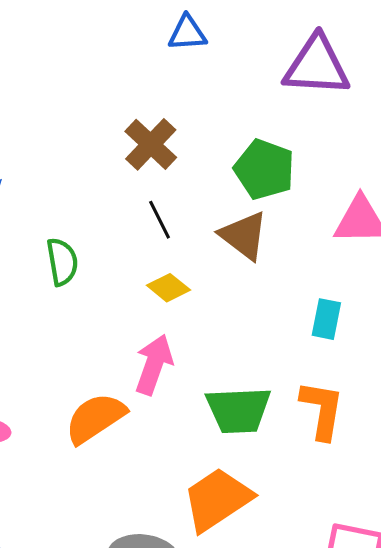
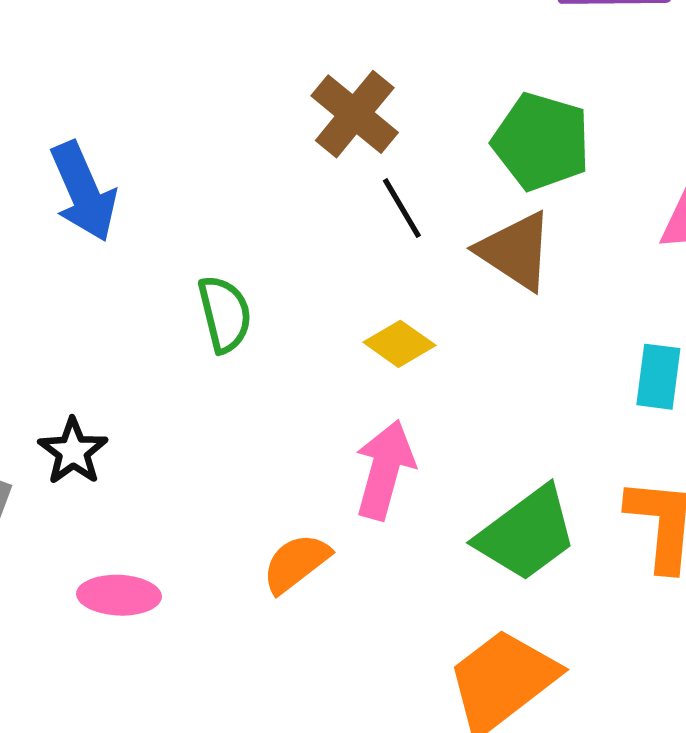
black line: (159, 220) -> (402, 208), moved
green trapezoid: (238, 410) -> (527, 534), turned -30
orange semicircle: (95, 418) -> (296, 563), size x0.7

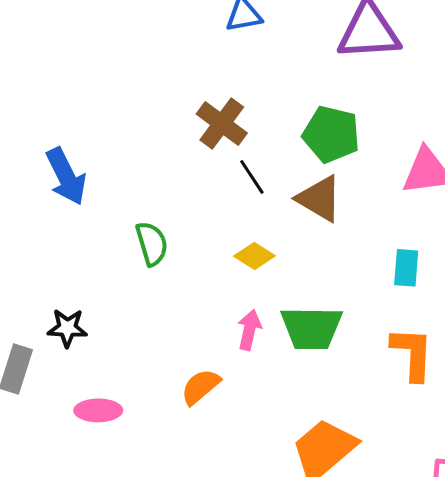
black star: (73, 451) -> (67, 328), turned -30
pink arrow: (385, 470) -> (249, 330), size x0.7
green trapezoid: (527, 534) -> (311, 328), moved, turned 40

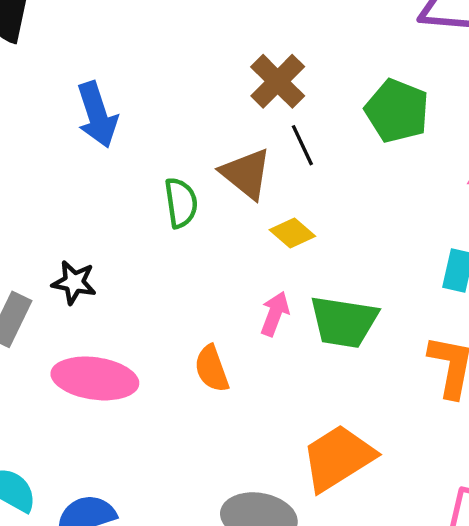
brown triangle: (319, 199) -> (246, 174), moved
orange semicircle: (200, 387) -> (212, 369), turned -78
pink ellipse: (98, 410) -> (95, 378), size x1.6

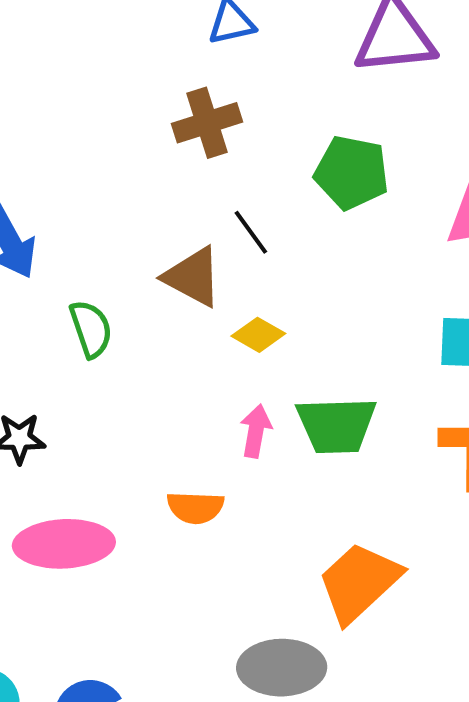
brown cross: (278, 81) -> (207, 123), moved, turned 38
green semicircle: (181, 203) -> (91, 329), moved
orange semicircle: (212, 369) -> (195, 507), turned -57

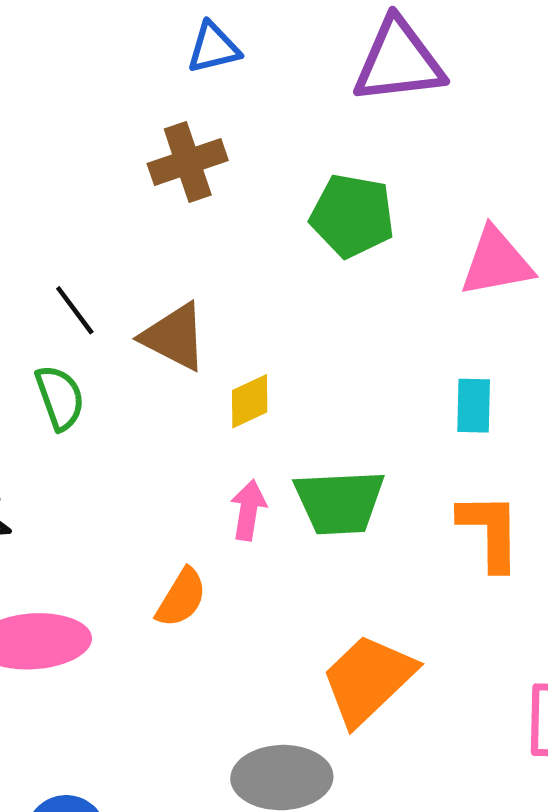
black line: (251, 232) -> (75, 310), moved
yellow diamond: (258, 335) -> (250, 401), turned -54
orange semicircle: (195, 507) -> (181, 598), turned -60

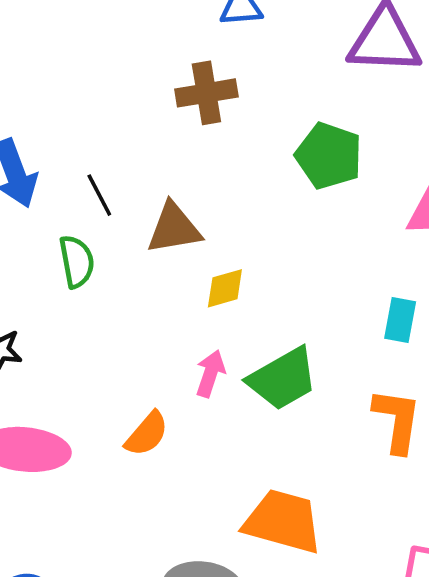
brown triangle: (174, 337) -> (174, 228), turned -46
green trapezoid: (339, 502) -> (283, 379), turned -36
orange trapezoid: (368, 679) -> (283, 521), turned 50

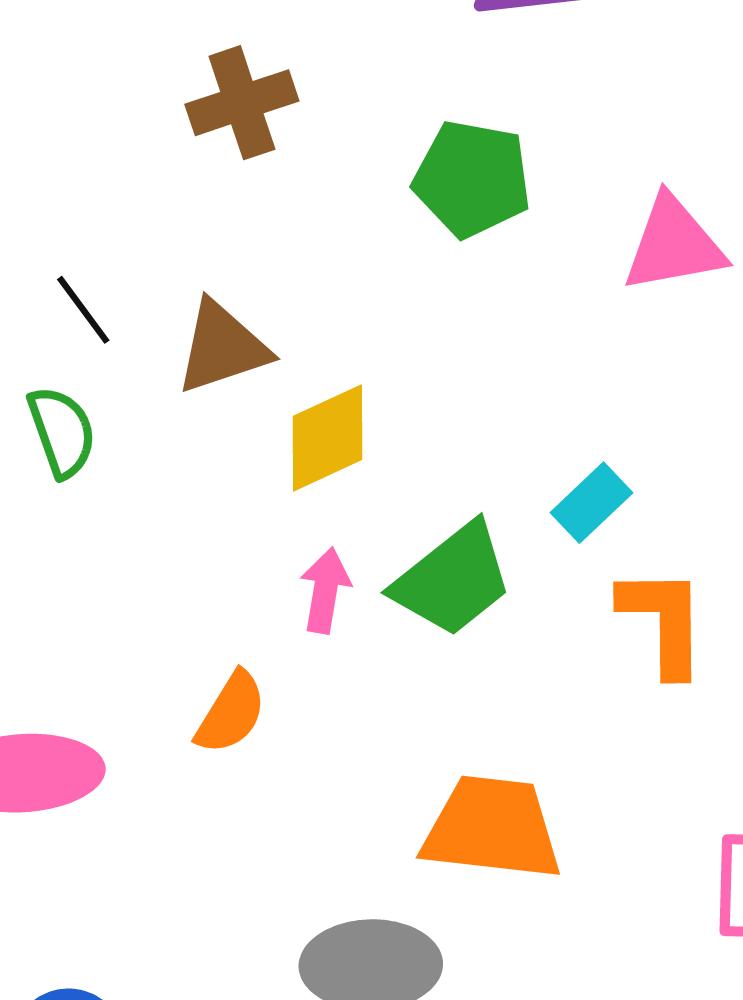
yellow diamond: (225, 288) -> (327, 438), size x1.4
cyan rectangle: (400, 320) -> (591, 503), moved, turned 45

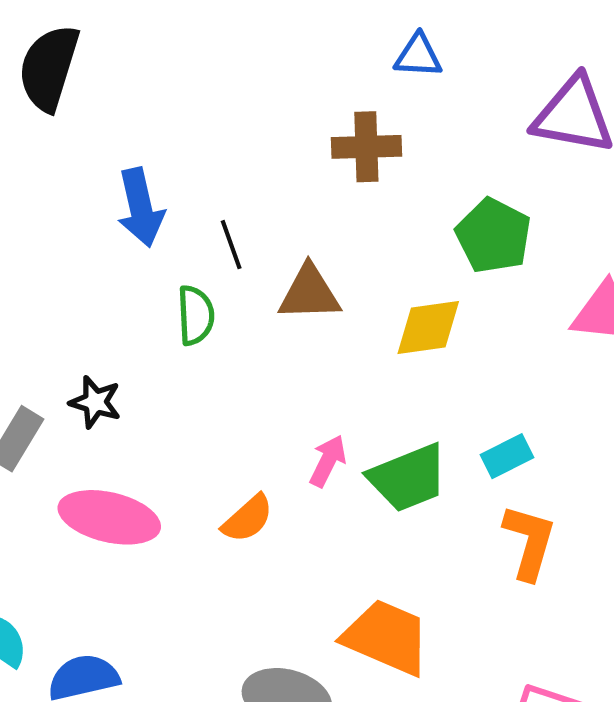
yellow diamond: (327, 438) -> (428, 328), moved

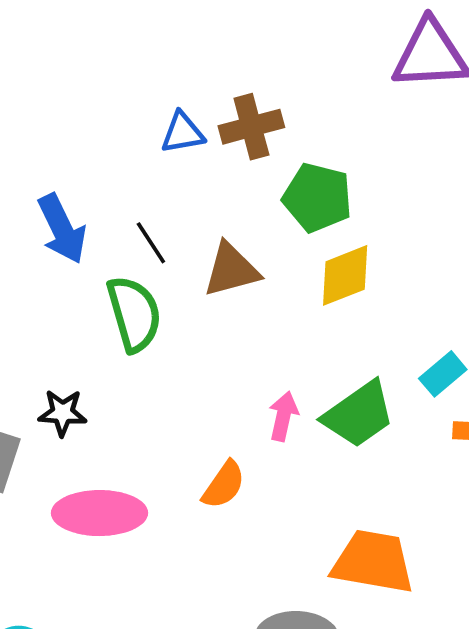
blue triangle: (418, 56) -> (183, 133), moved
green pentagon: (493, 236) -> (317, 198), moved
green semicircle: (196, 315) -> (134, 314), size x1.4

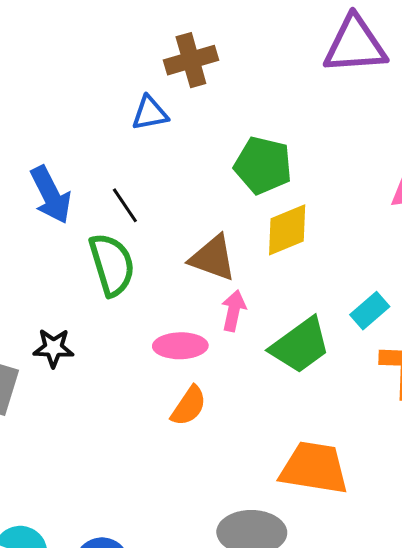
brown cross: (251, 127) -> (191, 60), moved
brown triangle: (231, 270) -> (213, 258), moved, turned 36
pink arrow: (283, 416) -> (234, 311), moved
pink ellipse: (99, 513) -> (180, 346), moved, size x0.7

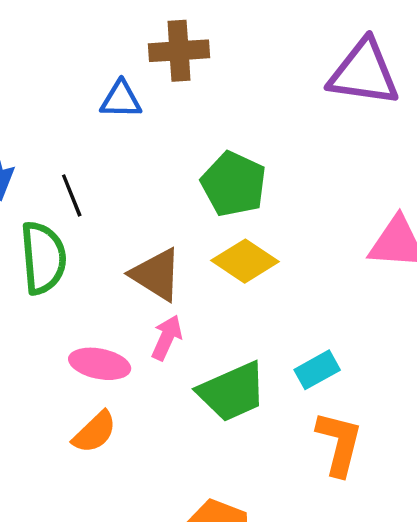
yellow diamond: (287, 230) -> (245, 261), turned 44

